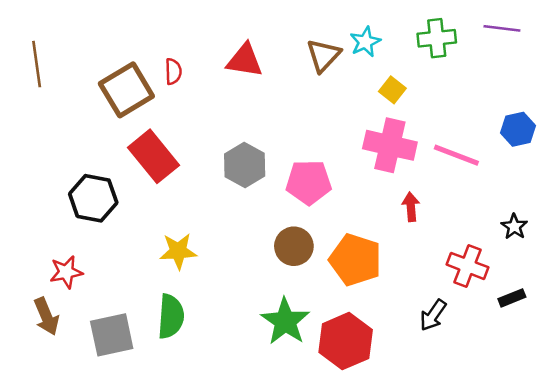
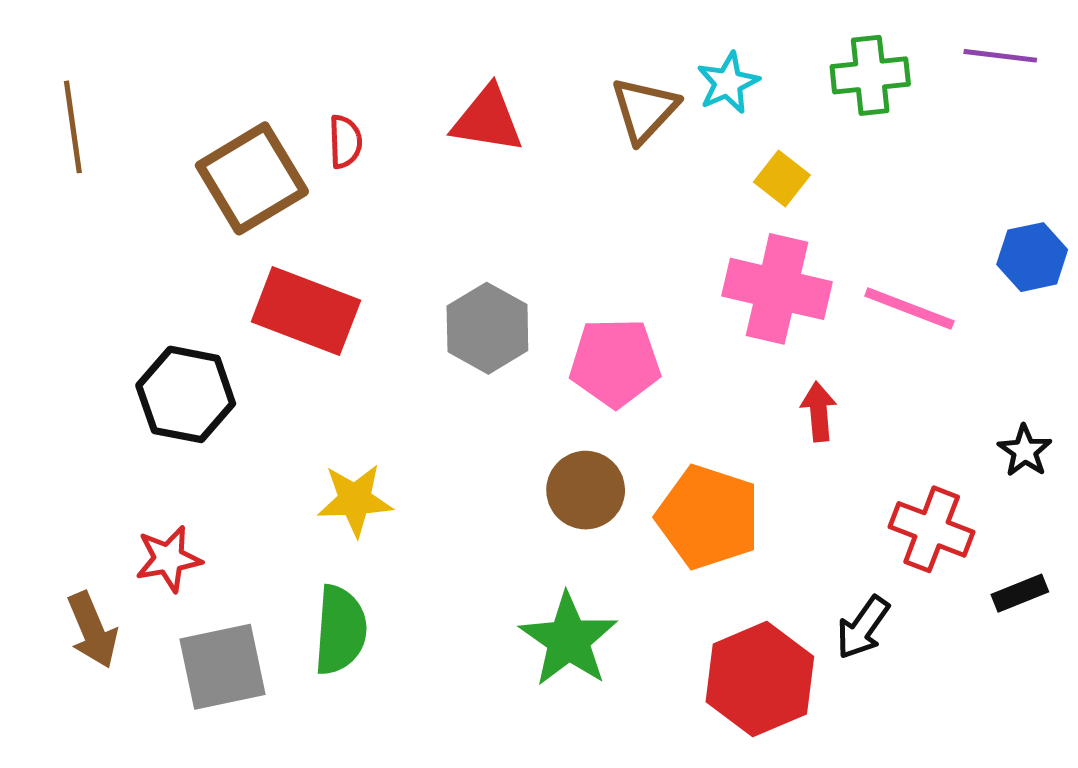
red rectangle: (154, 156) -> (306, 311), turned -30
red star: (66, 272) -> (169, 559), moved
red hexagon: (346, 341) -> (760, 679), moved

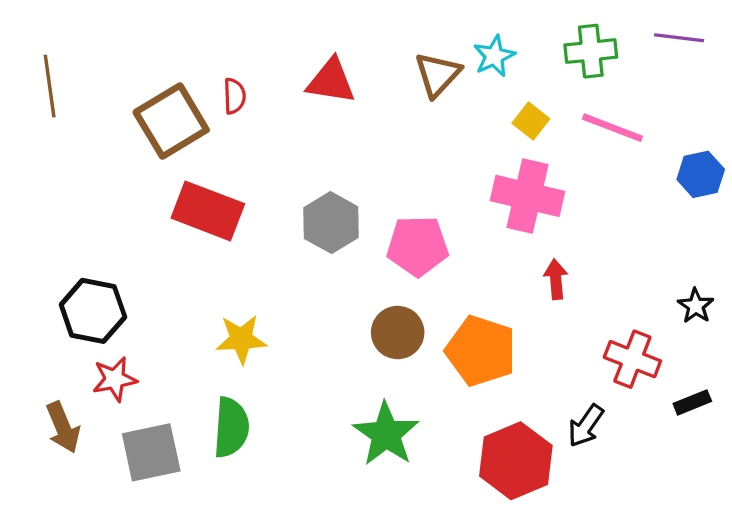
pink line: (909, 309) -> (612, 128), moved
black hexagon: (186, 394) -> (93, 311), moved

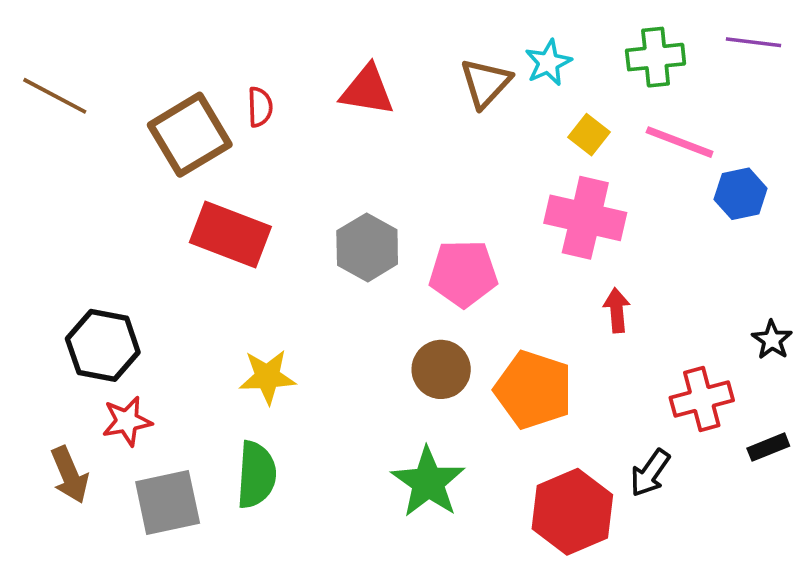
brown line: (50, 86) -> (55, 96), turned -54
blue hexagon: (701, 174) -> (741, 194), moved
red cross: (632, 359) -> (702, 399), turned -36

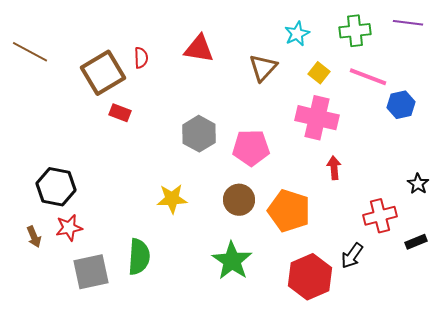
brown triangle: (485, 83) -> (263, 68), moved
red rectangle: (230, 234) -> (120, 113), moved, size x0.5
yellow star: (267, 377) -> (172, 199), moved
brown arrow: (70, 475) -> (34, 237), moved, size x0.7

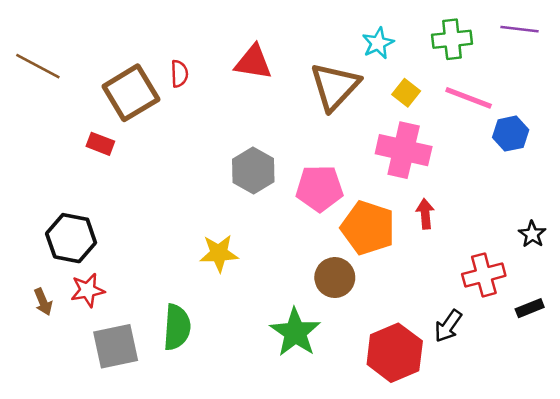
brown triangle: (263, 68) -> (335, 86), size x1.4
red rectangle: (120, 113) -> (100, 144), moved
brown circle: (239, 200) -> (335, 278), moved
orange pentagon: (289, 211) -> (368, 228), moved

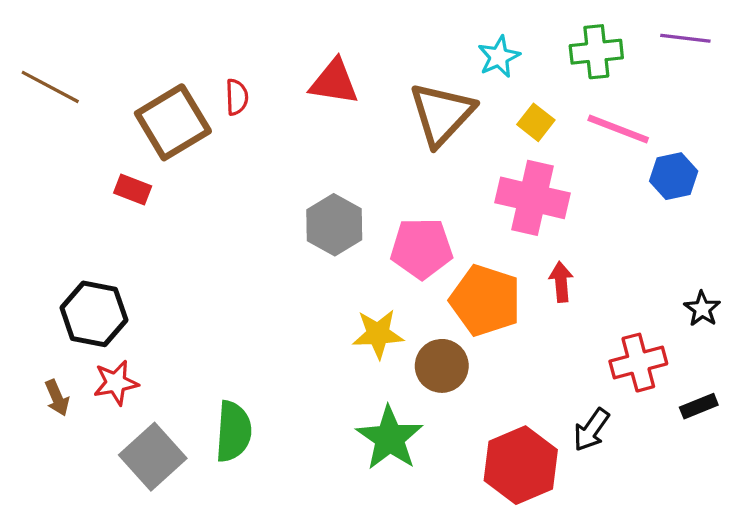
yellow star: (219, 253) -> (378, 334), moved
gray square: (116, 346) -> (153, 457), turned -30

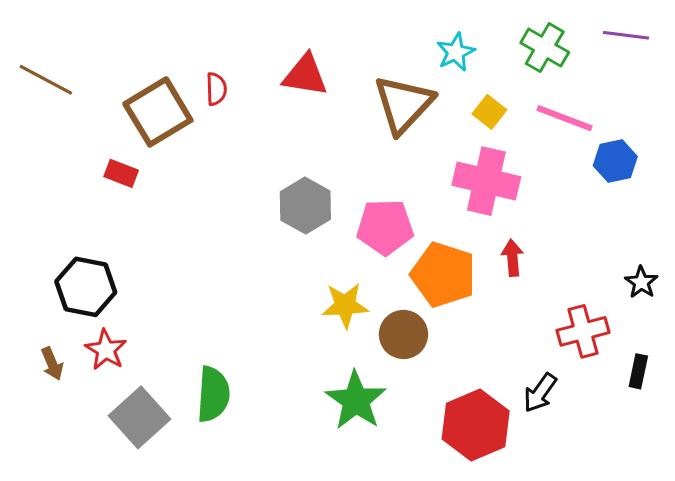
green cross: (596, 52) -> (545, 48), turned 36
red star: (116, 383) -> (106, 350), turned -30
black rectangle: (699, 406) -> (638, 371), turned -56

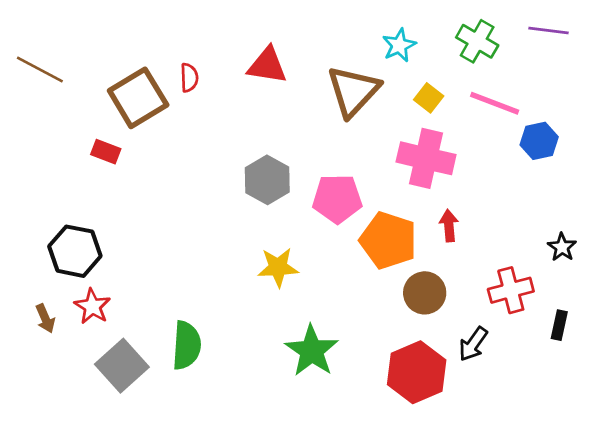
yellow star: (345, 305) -> (278, 267), moved
brown circle: (403, 334) -> (425, 293), moved

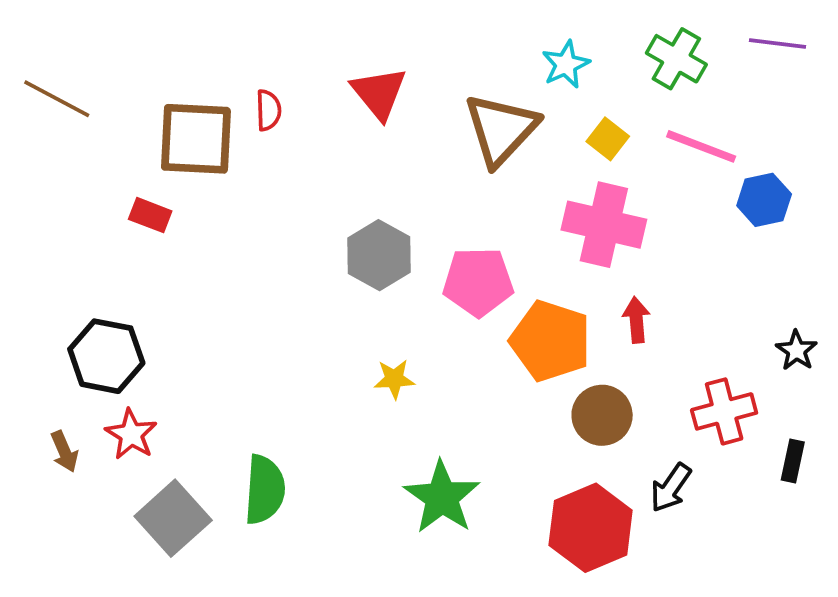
red triangle: (267, 65) -> (379, 93), turned 42
brown square: (138, 98) -> (196, 139), turned 34
yellow star: (278, 267) -> (394, 379), size x0.7

